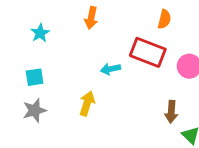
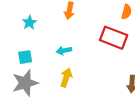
cyan arrow: (111, 69) -> (64, 51), moved
gray star: (35, 110) -> (25, 83), size x1.4

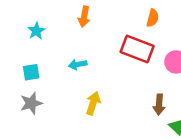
yellow arrow: (66, 78) -> (93, 103), moved
gray star: (25, 83) -> (31, 103), size x0.7

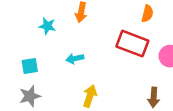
cyan star: (36, 31) -> (47, 26), moved, turned -30

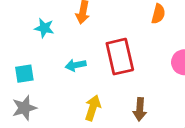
red rectangle: (132, 44) -> (120, 57), moved, turned 56
brown arrow: (154, 97) -> (140, 109), moved

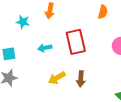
yellow arrow: (93, 108) -> (57, 78), turned -138
brown arrow: (140, 109) -> (81, 79), moved

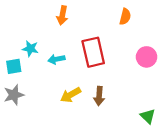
cyan star: (23, 22) -> (30, 49), moved

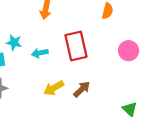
brown arrow: (99, 96) -> (82, 89), turned -138

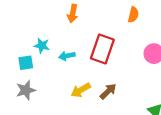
red rectangle: (76, 46) -> (102, 49), turned 32

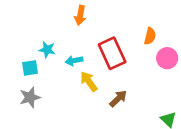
orange semicircle: (133, 15) -> (150, 36), moved
red rectangle: (102, 49) -> (112, 53), turned -44
yellow arrow: (81, 90) -> (89, 81), moved, turned 84

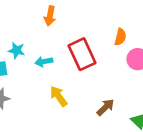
yellow arrow: (89, 81) -> (59, 96), moved
brown arrow: (118, 99) -> (105, 107), moved

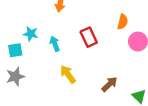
red rectangle: (82, 54) -> (89, 37), size x0.7
cyan arrow: (44, 62) -> (55, 44), turned 80

